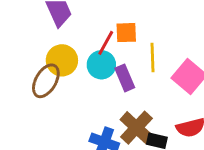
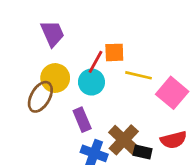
yellow line: (153, 57) -> (139, 75), turned -75
purple rectangle: (125, 78) -> (82, 120), moved

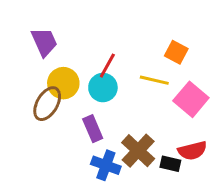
purple trapezoid: (52, 34) -> (44, 42), moved
orange square: (114, 52) -> (176, 52), moved, turned 30
black rectangle: (143, 152) -> (170, 164), moved

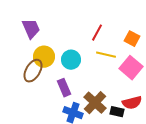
orange square: (176, 52) -> (132, 39), moved
red line: (107, 66) -> (97, 33), moved

